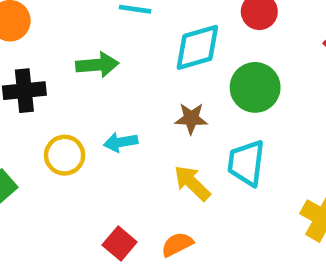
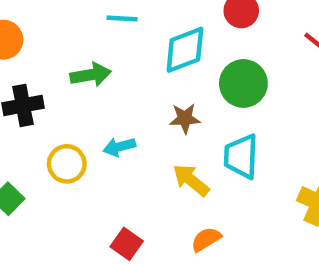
orange semicircle: (177, 244) -> (206, 239), moved

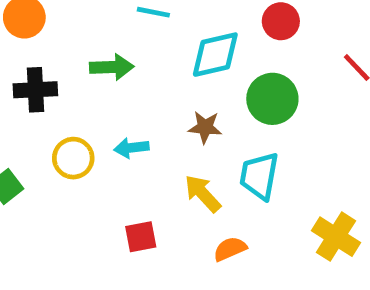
orange semicircle: (206, 239) -> (230, 249), moved
red square: (127, 244) -> (141, 237), moved, turned 36

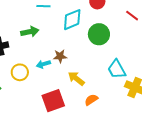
brown star: (205, 127) -> (60, 56), moved
cyan trapezoid: (259, 176) -> (117, 69), moved, turned -30
red square: (141, 237) -> (53, 101), size x1.6

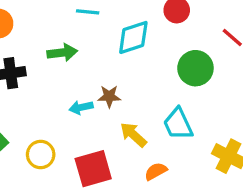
green circle: (99, 34) -> (195, 68), moved
cyan trapezoid: (117, 69) -> (178, 124), moved
yellow circle: (20, 72) -> (41, 155), moved

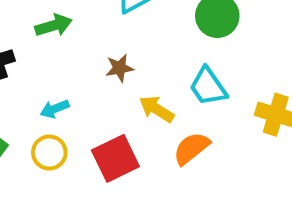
cyan arrow: (81, 107) -> (55, 109), moved
orange semicircle: (156, 171) -> (191, 148), size x1.4

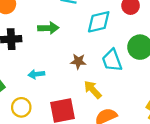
cyan trapezoid: (208, 87) -> (112, 60), moved
yellow circle: (49, 153) -> (21, 107), moved

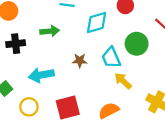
cyan arrow: (36, 74) -> (41, 75), size x1.6
yellow arrow: (93, 90) -> (123, 81), moved

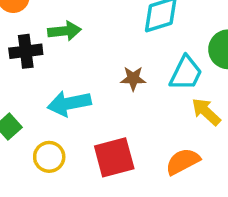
green arrow: (50, 31) -> (64, 31), moved
cyan trapezoid: (111, 58) -> (186, 73), turned -130

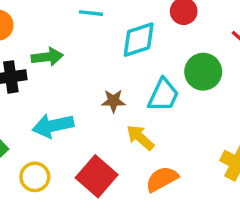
yellow arrow: (206, 112) -> (140, 138), moved
red square: (114, 157) -> (97, 176), turned -33

